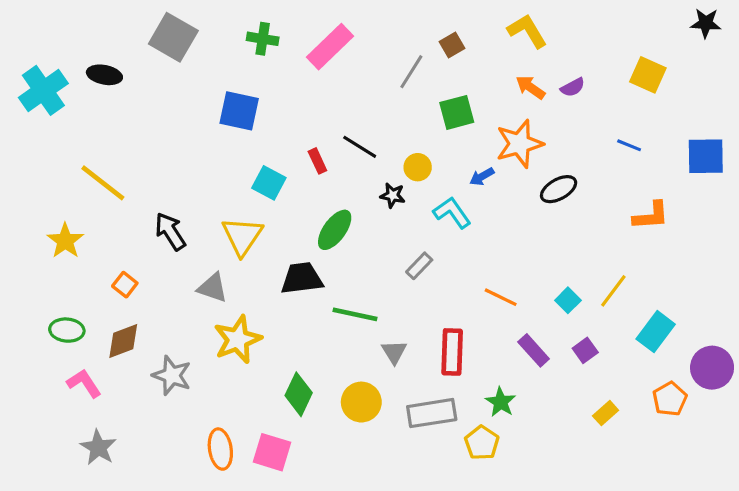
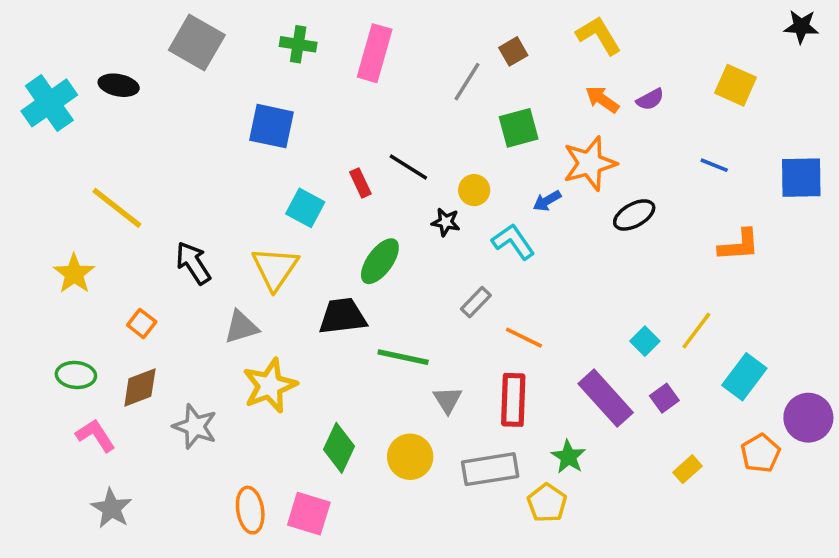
pink rectangle: (330, 47) -> (375, 53), turned -30
gray triangle: (213, 288) -> (241, 327), turned -36
orange line: (501, 297) -> (524, 338), moved
purple rectangle: (534, 350) -> (606, 398), size x1.5

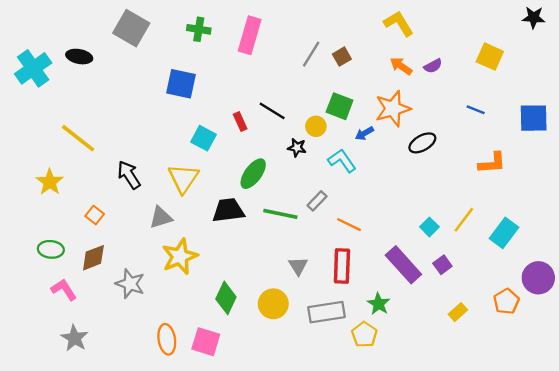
brown square: (513, 51) -> (342, 57), moved
green square: (519, 128) -> (340, 106), moved, turned 36
green line: (403, 357) -> (280, 214), moved
cyan rectangle: (744, 377) -> (504, 233), moved

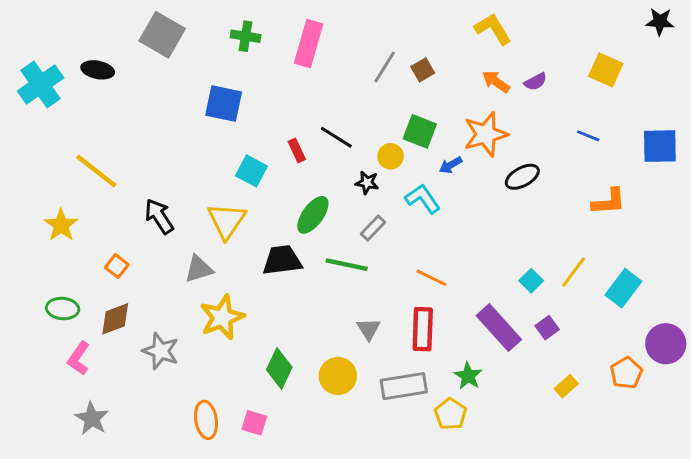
gray rectangle: (317, 201) -> (373, 228), moved
pink L-shape: (64, 290) -> (79, 358), turned -112
pink square: (206, 342) -> (254, 423), size x0.7

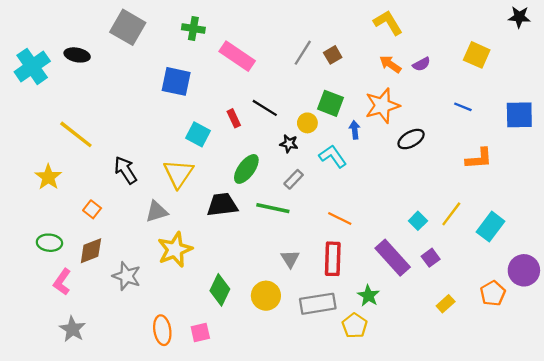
pink rectangle: (309, 44) -> (237, 56), moved, turned -72
blue arrow: (451, 165) -> (355, 130), turned 114
pink square: (254, 423) -> (200, 332), turned -30

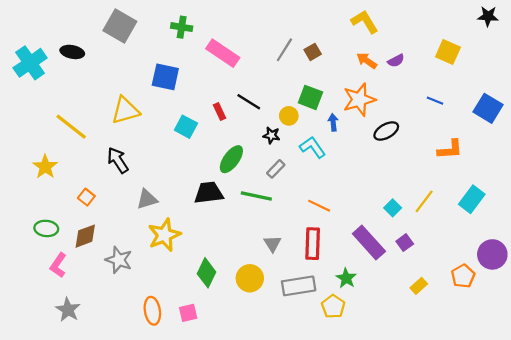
blue square: (519, 115) -> (488, 108), turned 32
yellow triangle: (178, 174) -> (125, 110), moved, turned 40
cyan rectangle: (491, 227) -> (472, 199), moved

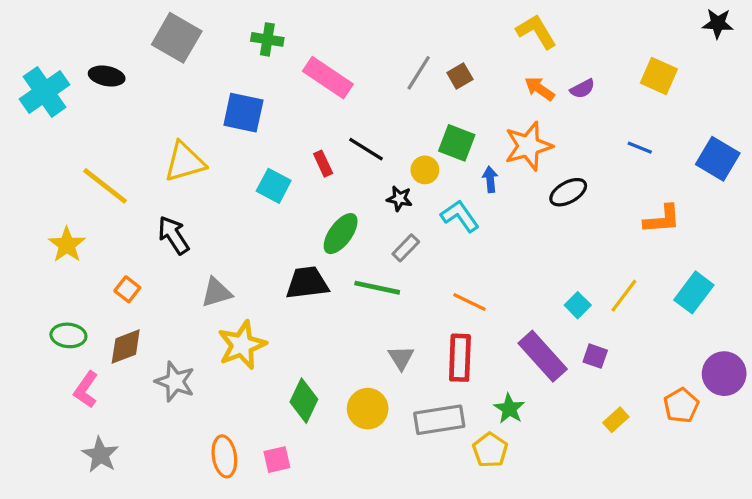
purple square: (405, 243) -> (595, 356), turned -35

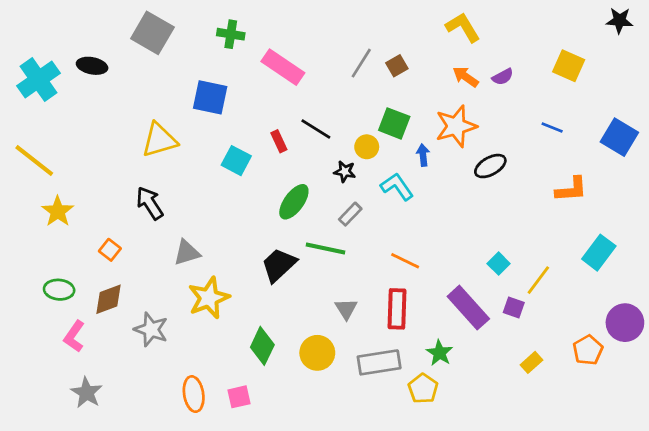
yellow line: (105, 186) -> (34, 161), moved
black trapezoid: (307, 283) -> (279, 265), moved, turned -36
yellow line: (624, 296) -> (538, 280), moved

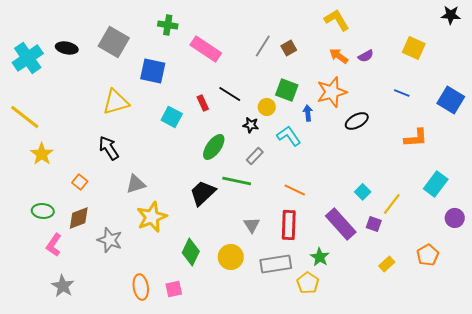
gray square: (152, 33) -> (114, 42), moved
purple circle: (625, 323) -> (455, 218), moved, size x0.7

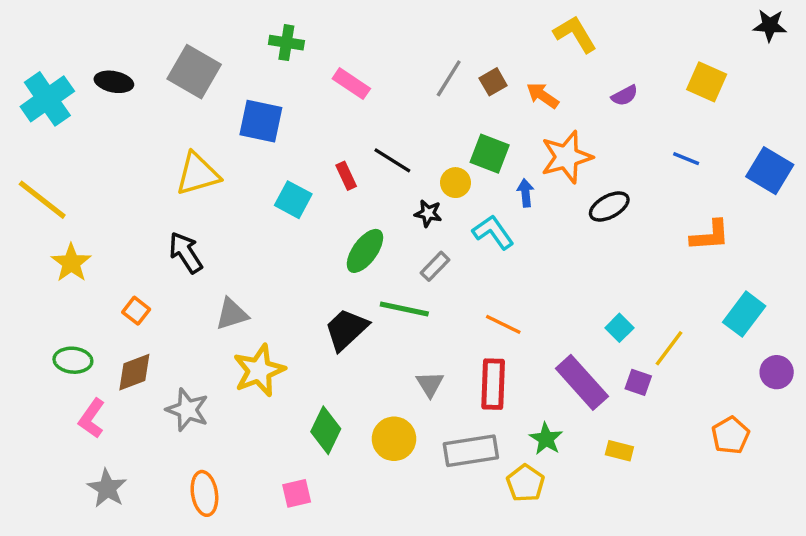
pink rectangle: (206, 49) -> (351, 84), size x0.7
orange arrow: (339, 56) -> (543, 95), moved
yellow rectangle: (387, 264) -> (619, 451), moved, turned 56
orange ellipse: (141, 287) -> (204, 493), moved

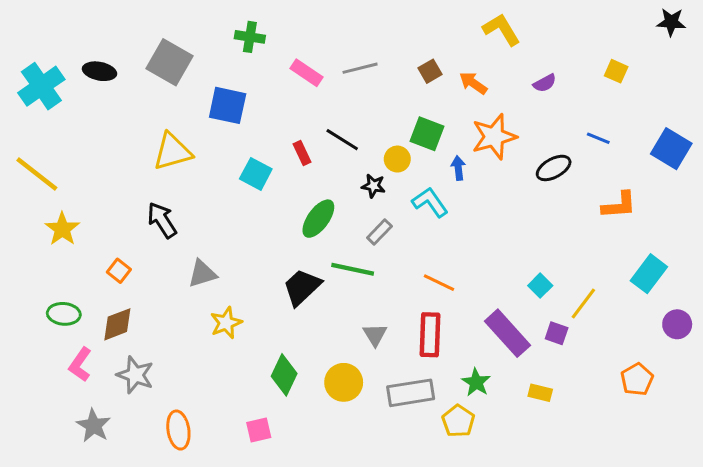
gray line: (449, 78) -> (360, 68), moved, turned 44
yellow square: (707, 82) -> (616, 71), size x0.7
black ellipse: (609, 206) -> (554, 168), moved
yellow star: (259, 370) -> (226, 323), size x0.7
gray star: (187, 410) -> (135, 375), moved

